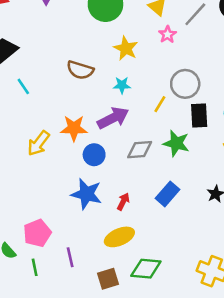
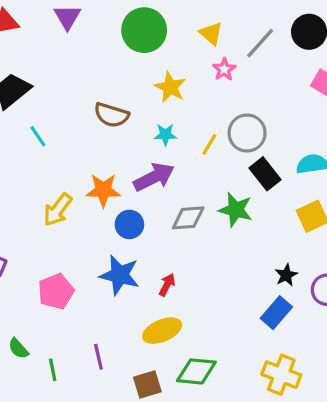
yellow line: (160, 104) -> (209, 144), moved
black rectangle: (199, 116) -> (265, 174), turned -35
blue rectangle: (167, 194) -> (276, 313), moved
pink pentagon: (37, 233) -> (56, 291), moved

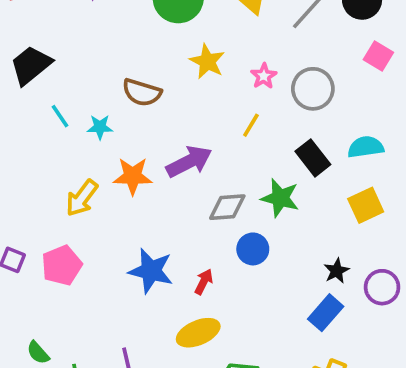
pink star: (224, 69) -> (264, 76), moved
gray circle: (247, 133) -> (313, 89), moved
cyan star: (165, 135) -> (100, 127), moved
blue circle: (129, 224) -> (253, 249), moved
pink pentagon: (56, 291) -> (62, 265), moved

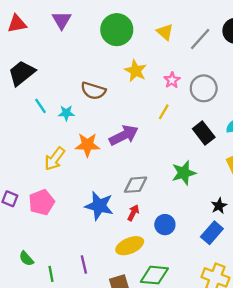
green star: (280, 198) -> (184, 173), moved, turned -30
gray diamond: (227, 207) -> (136, 185), moved
blue circle: (253, 249) -> (165, 225), moved

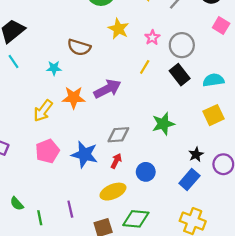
cyan line: (40, 106) -> (14, 62), moved
black rectangle: (204, 133) -> (180, 75), moved
pink pentagon: (42, 202) -> (47, 151), moved

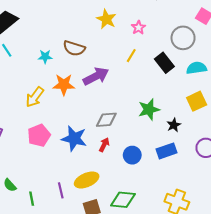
gray circle: (182, 45) -> (183, 38), moved
brown semicircle: (79, 47) -> (74, 48), moved
black star: (196, 154) -> (174, 125), moved
blue rectangle: (189, 180) -> (166, 151), moved, turned 30
yellow ellipse: (113, 192) -> (87, 180), moved

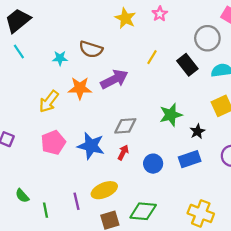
pink star: (138, 28) -> (160, 14), moved

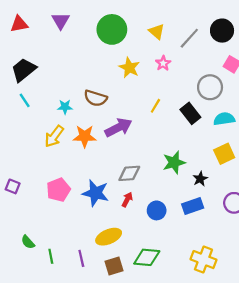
yellow arrow: (49, 101) -> (54, 136), moved
purple line: (77, 201) -> (81, 258), moved

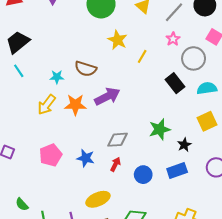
pink star: (163, 63) -> (173, 39), moved
yellow line: (155, 106) -> (142, 56), moved
blue star: (96, 193) -> (86, 158), size x0.7

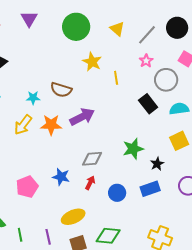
yellow line: (142, 56) -> (116, 78), turned -40
pink pentagon: (51, 155) -> (27, 187), moved

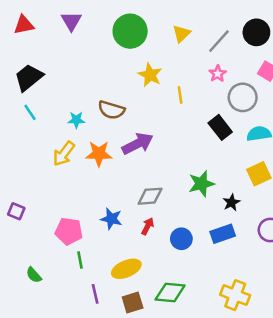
yellow triangle: (117, 29) -> (181, 34), turned 35
pink pentagon: (27, 187) -> (69, 231), turned 30
green line: (20, 235) -> (80, 260), moved

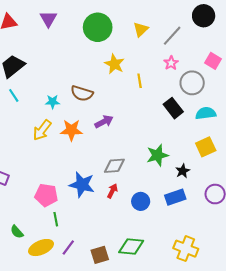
black circle: (256, 32) -> (204, 16), moved
purple arrow: (138, 144) -> (104, 122), size x0.7
blue star: (111, 219) -> (82, 185), size x1.4
yellow ellipse: (126, 269) -> (41, 248), moved
purple line: (95, 294) -> (68, 248), turned 49

